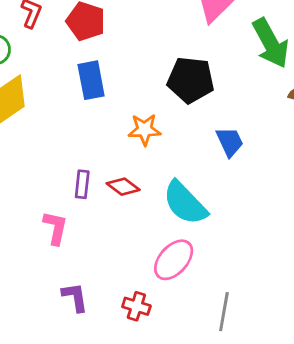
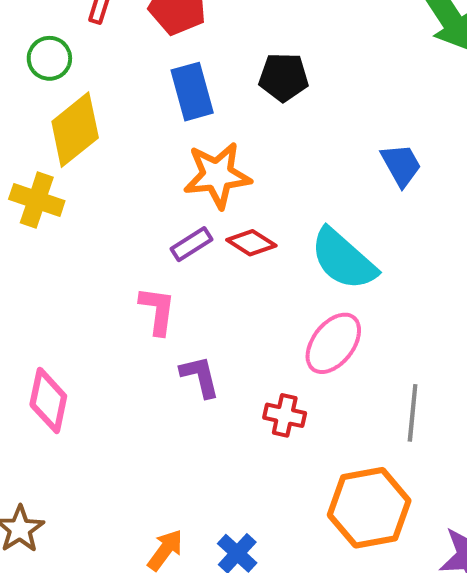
black pentagon: (191, 80) -> (284, 77), moved, size x0.7
orange star: (145, 130) -> (217, 175), moved, size x1.4
purple rectangle: (82, 184) -> (191, 244), turned 56
purple L-shape: (75, 297) -> (200, 376), moved

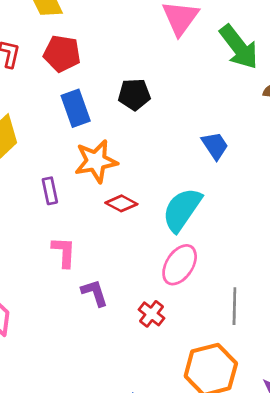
purple rectangle: (191, 244) -> (50, 191), moved, turned -65
cyan semicircle: (343, 259) -> (182, 210), turned 87
red cross: (285, 415) -> (151, 314), turned 30

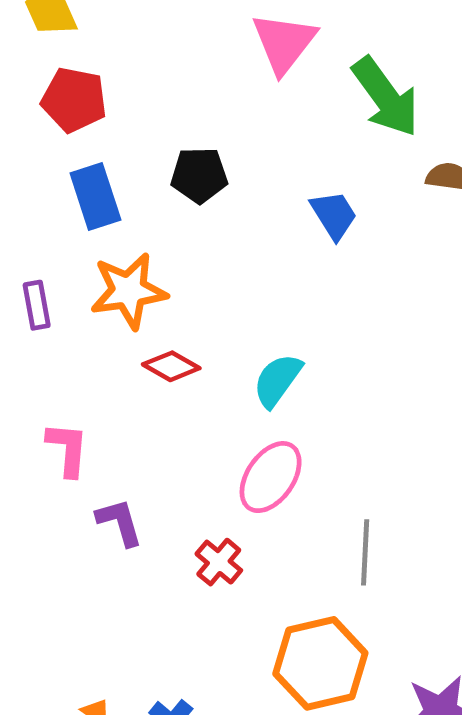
blue trapezoid: (215, 146) -> (334, 215), moved
purple rectangle: (50, 191) -> (37, 305), moved
cyan semicircle: (182, 210) -> (277, 380), size x0.7

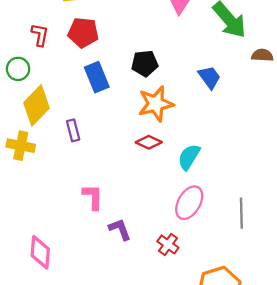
orange star: (129, 291) -> (156, 104), moved
red diamond: (171, 366) -> (149, 142), moved
gray line: (365, 552) -> (241, 213), moved

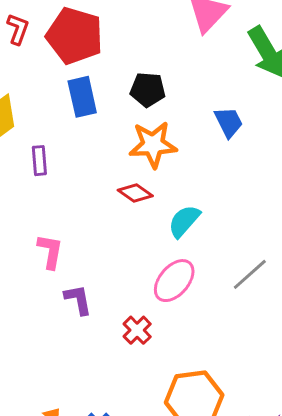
red pentagon: (83, 33) -> (75, 36), size x1.4
gray line: (241, 213) -> (250, 274), moved, turned 40

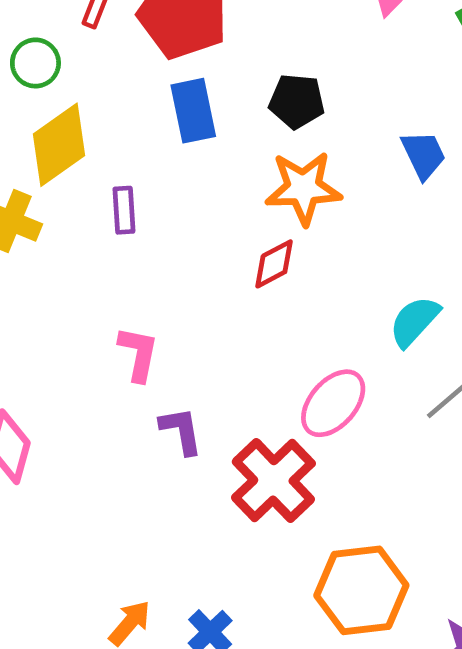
red diamond: (135, 193) -> (274, 264), turned -64
cyan semicircle: (184, 221) -> (414, 321), moved
red cross: (137, 330) -> (273, 480), size x1.8

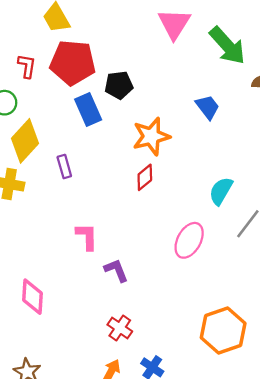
black pentagon: (297, 101) -> (119, 85), moved
red cross: (273, 480) -> (120, 328), moved, size x0.6

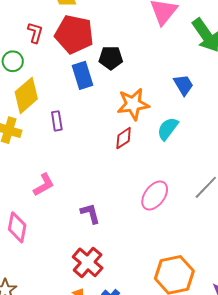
cyan semicircle: (221, 191) -> (168, 129), moved
pink L-shape: (87, 237) -> (44, 185), moved, turned 55
red cross: (120, 328) -> (88, 262), size x1.4

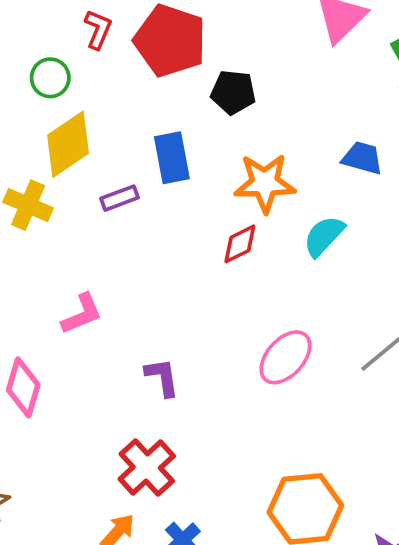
blue rectangle: (83, 75) -> (172, 158), moved
blue trapezoid: (183, 85) -> (362, 158), turned -50
purple rectangle: (57, 121) -> (119, 198), turned 72

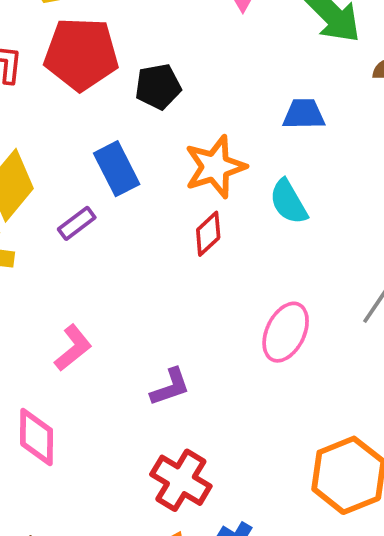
cyan semicircle: (324, 236) -> (288, 202), turned -57
purple L-shape: (162, 377) -> (170, 387), turned 96

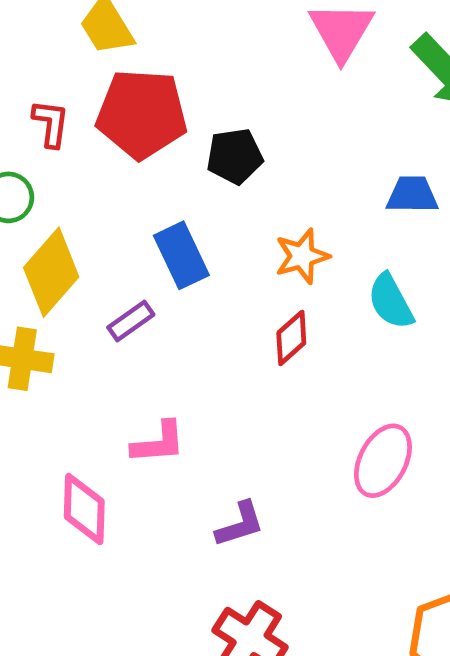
orange star: (215, 167) -> (302, 256), size x0.7
pink L-shape: (73, 348) -> (158, 443), moved, turned 33
pink diamond: (37, 437) -> (84, 509), moved

